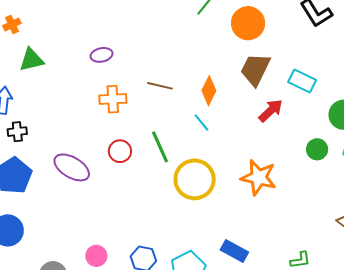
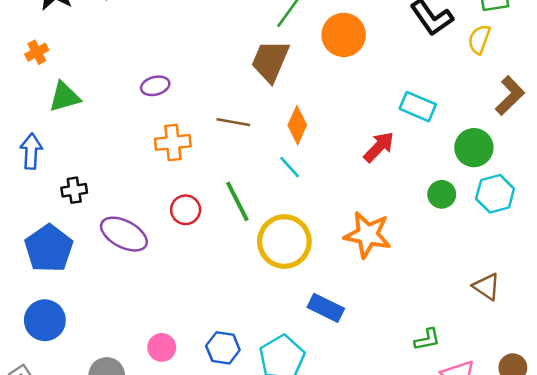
brown trapezoid: (255, 69) -> (270, 61), moved
black cross: (17, 132) -> (74, 190), moved
blue rectangle: (234, 251) -> (326, 308), moved

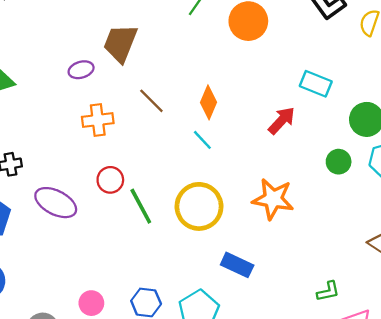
brown trapezoid: (270, 61) -> (120, 43), moved
brown line: (233, 122) -> (151, 101), turned 36
green line: (237, 201) -> (141, 206), moved

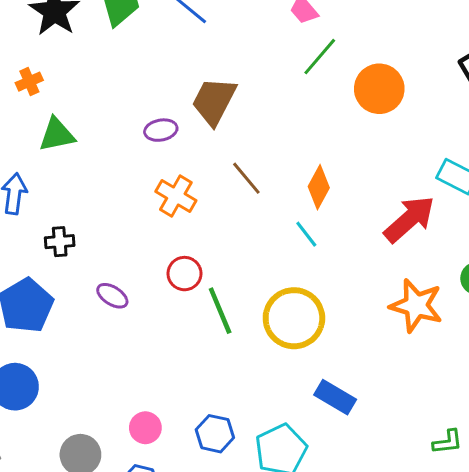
orange cross: (98, 120) -> (176, 196), turned 32
red arrow: (282, 121) -> (409, 219), size x1.4
orange star: (273, 199) -> (416, 306), moved
purple ellipse: (56, 203) -> (112, 296), size x0.6

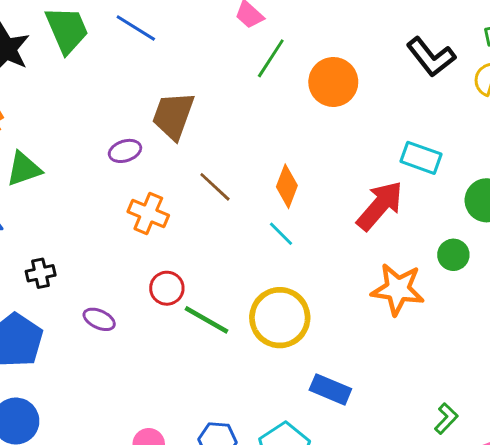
green line: (220, 311) -> (206, 320), turned -30
green L-shape: (448, 442) -> (446, 419), turned -32

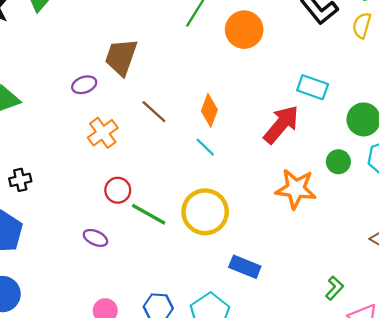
orange cross: (148, 213) -> (103, 133), turned 32
purple ellipse: (99, 319) -> (95, 238), moved

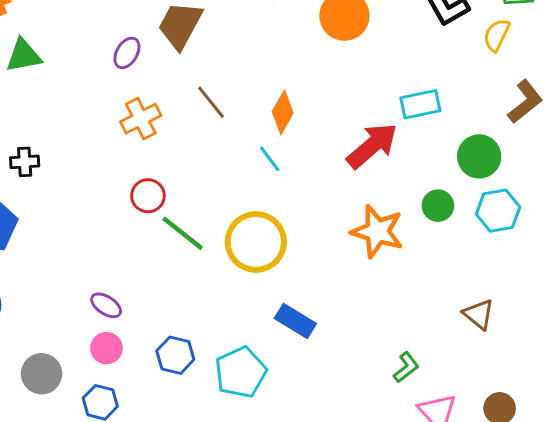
purple ellipse: (84, 85) -> (127, 53), turned -50
cyan rectangle: (313, 87) -> (420, 104), turned -40
purple ellipse: (95, 238) -> (106, 305), moved

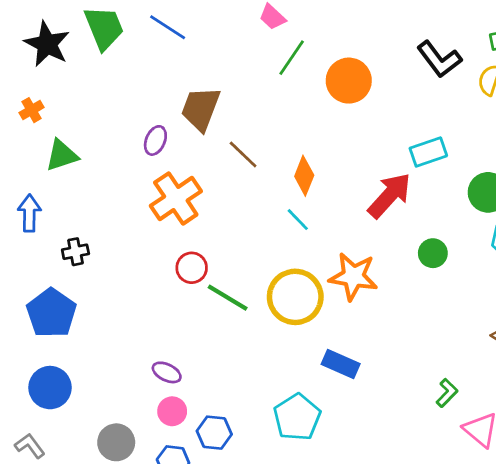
brown line: (211, 102) -> (243, 154), moved
orange cross: (141, 119) -> (176, 199), size x1.4
green circle: (438, 206) -> (433, 253), moved
orange star: (377, 231) -> (353, 276), moved
blue hexagon: (175, 355) -> (214, 433), moved

